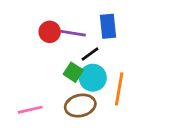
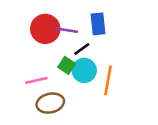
red circle: (50, 32) -> (45, 29), size x1.5
brown ellipse: (80, 106) -> (50, 103), moved
pink line: (30, 110) -> (36, 80), moved

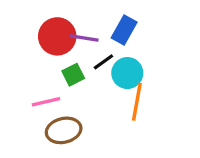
blue rectangle: (98, 24) -> (124, 30), turned 35
green square: (67, 65) -> (73, 75), moved, turned 30
cyan circle: (84, 70) -> (127, 73), moved

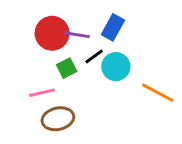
orange line: (137, 102) -> (158, 93), moved, turned -72

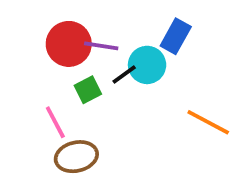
blue rectangle: (113, 27) -> (176, 36), moved
cyan circle: (116, 67) -> (147, 65), moved
pink line: (42, 93) -> (55, 122), turned 75

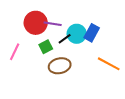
blue rectangle: (176, 36) -> (92, 33), moved
pink line: (55, 122) -> (15, 52), moved, turned 54
brown ellipse: (76, 157) -> (60, 66), moved

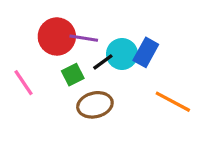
pink line: (15, 52) -> (23, 83), turned -60

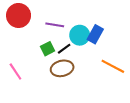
red circle: (57, 36) -> (19, 15), moved
black line: (103, 62) -> (64, 49), moved
pink line: (23, 83) -> (15, 71), moved

